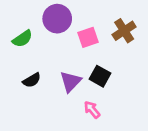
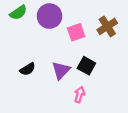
green semicircle: (22, 39) -> (18, 13), moved
pink arrow: (92, 110) -> (80, 95), turned 56

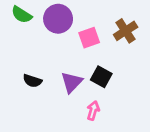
green semicircle: (18, 13) -> (22, 15), turned 66
black semicircle: (28, 69) -> (32, 81), turned 49

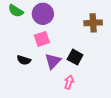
brown cross: (126, 31) -> (93, 23), turned 30
pink square: (89, 38) -> (42, 39), moved

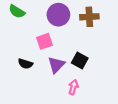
purple circle: (43, 14) -> (58, 15), moved
brown cross: (93, 23) -> (89, 17), moved

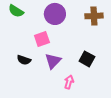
brown cross: (89, 17) -> (94, 16), moved
black square: (80, 61) -> (87, 59), moved

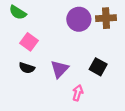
purple circle: (55, 14) -> (79, 19), moved
pink square: (42, 39) -> (29, 42), moved, turned -35

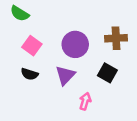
brown cross: (106, 18) -> (116, 38), moved
purple circle: (79, 19) -> (75, 44), moved

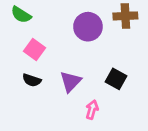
brown cross: (116, 38) -> (125, 16), moved
purple circle: (75, 44) -> (88, 27), moved

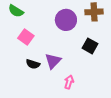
black square: (116, 79) -> (90, 46), moved
black semicircle: (32, 80) -> (33, 64), moved

